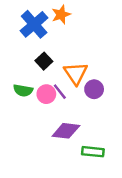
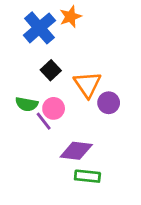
purple line: (60, 92) -> (44, 121), moved
green rectangle: (93, 152) -> (87, 176), moved

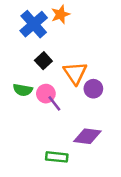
purple line: (44, 121) -> (54, 103), moved
purple diamond: (76, 151) -> (87, 136), moved
green rectangle: (87, 176) -> (57, 157), moved

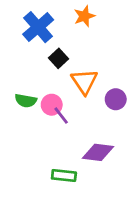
orange star: (60, 14) -> (84, 16), moved
black square: (43, 61) -> (58, 58), moved
purple circle: (93, 89) -> (116, 99), moved

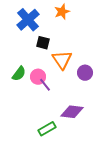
black square: (58, 58) -> (43, 43), turned -32
green semicircle: (26, 101) -> (19, 74), turned -63
green rectangle: (64, 176) -> (47, 129), turned -36

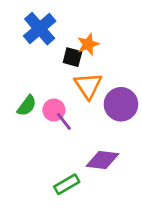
orange star: (62, 12) -> (88, 44), moved
black square: (43, 43) -> (72, 57), moved
purple circle: (85, 73) -> (121, 104), size x1.5

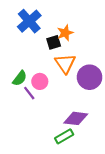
black square: (72, 57) -> (54, 42), turned -32
purple line: (64, 121) -> (29, 93), moved
green rectangle: (67, 184) -> (64, 136), moved

